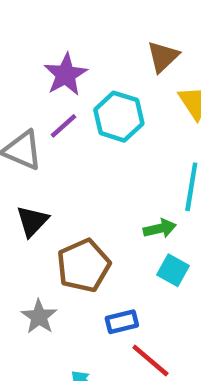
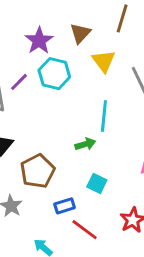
purple star: (66, 75) -> (39, 41), moved
cyan square: (173, 270) -> (97, 183), moved

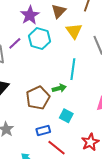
brown pentagon: (38, 171) -> (38, 98), moved

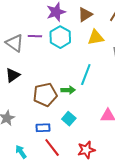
yellow triangle: (74, 31) -> (96, 38), turned 42
purple line: (15, 43) -> (35, 36), turned 32

